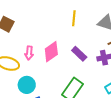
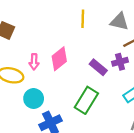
purple rectangle: (79, 54) -> (98, 67), moved

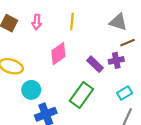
yellow line: (83, 19) -> (72, 22), moved
pink arrow: (34, 62) -> (37, 22), moved

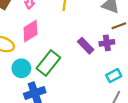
pink diamond: (58, 54) -> (30, 31), moved
green rectangle: (81, 95) -> (48, 63), moved

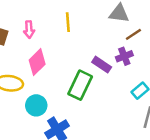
green rectangle: (48, 63) -> (80, 85), moved

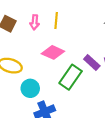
yellow line: (68, 22) -> (56, 21), moved
pink diamond: (37, 62) -> (53, 52), moved, turned 60

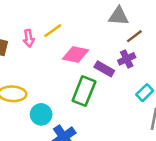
yellow line: (56, 21) -> (53, 31), turned 63
pink diamond: (53, 52) -> (76, 55), moved

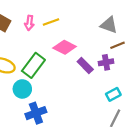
green rectangle: (84, 91) -> (33, 65), moved

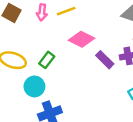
green rectangle: (33, 65) -> (47, 60), size x0.6

